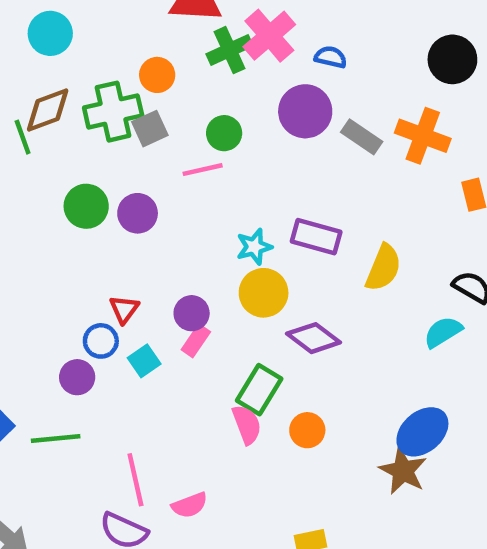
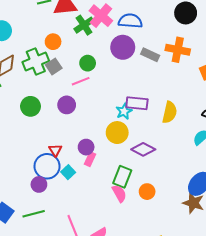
blue semicircle: (331, 57) -> (130, 21), size x1.6
purple circle: (138, 213) -> (67, 105), moved
cyan star: (254, 247) -> (124, 111), moved
blue circle: (101, 341) -> (47, 166), size x1.6

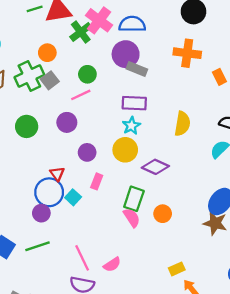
gray rectangle: (150, 55) -> (137, 69), moved
purple rectangle: (137, 103) -> (134, 103), moved
purple circle: (86, 147) -> (87, 152), moved

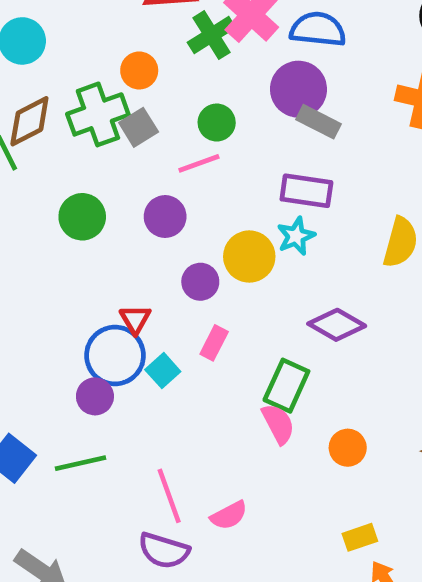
yellow circle: (125, 150) -> (249, 257), moved
orange circle: (163, 214) -> (348, 448), moved

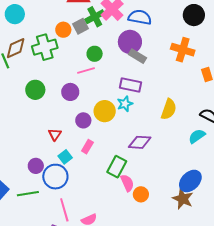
gray square: (139, 127) -> (80, 26), moved
purple diamond: (337, 325) -> (140, 142), turned -30
blue circle: (115, 355) -> (55, 177), moved
pink semicircle: (278, 424) -> (127, 183), moved

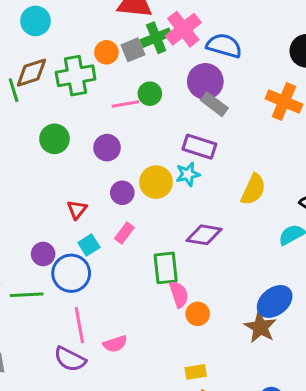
pink line: (86, 70) -> (125, 104), moved
green rectangle: (117, 167) -> (166, 268), turned -40

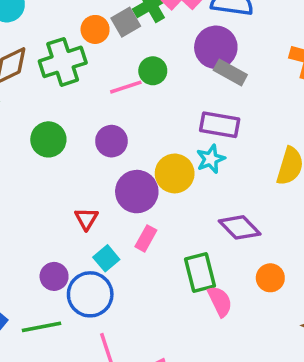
purple circle: (122, 193) -> (137, 192), size x1.5
purple diamond: (204, 235) -> (240, 227), turned 44
orange circle: (198, 314) -> (270, 278), moved

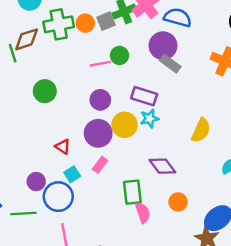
green cross: (63, 62) -> (59, 24), moved
purple rectangle: (220, 125) -> (144, 96), moved
purple circle: (111, 141) -> (100, 100), moved
red triangle: (86, 219) -> (63, 147), turned -35

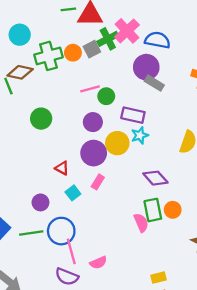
brown diamond: (27, 39) -> (20, 72), turned 35
green circle: (120, 55) -> (106, 96), moved
green rectangle: (132, 192) -> (153, 210), moved
blue circle: (58, 197) -> (61, 231), moved

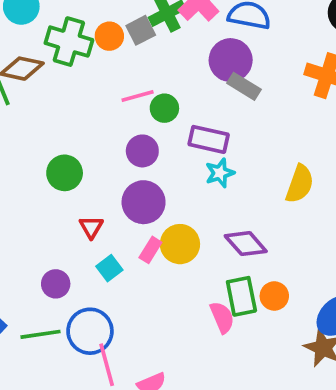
green cross: (48, 56) -> (69, 42), turned 32
green circle: (41, 119) -> (65, 173), moved
yellow circle: (117, 143) -> (180, 244), moved
red triangle: (62, 168) -> (91, 227), turned 32

